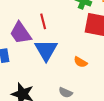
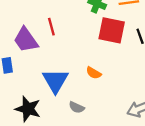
blue triangle: (46, 50) -> (55, 81), moved

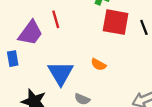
purple trapezoid: (26, 40) -> (31, 33), turned -108

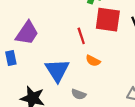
red line: (56, 19) -> (81, 36), moved

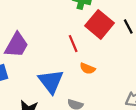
red square: (108, 20) -> (99, 24), turned 36

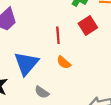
red square: (99, 24) -> (88, 25), size x0.7

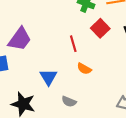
blue triangle: (26, 64) -> (48, 77), size x0.7

